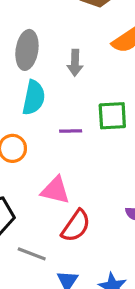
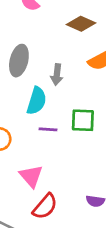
cyan semicircle: (34, 98) -> (37, 101), moved
pink triangle: (55, 190) -> (31, 176), turned 30

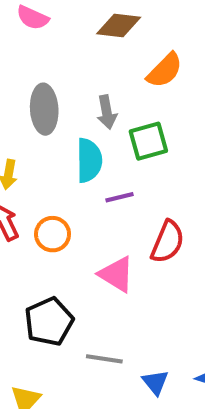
green square: (83, 120) -> (148, 141), moved
red semicircle: (45, 206) -> (168, 242), moved

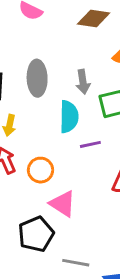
pink triangle: (116, 274) -> (63, 204), moved

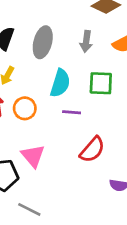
gray arrow: (83, 82) -> (86, 41), moved
orange circle: (40, 170) -> (25, 108), moved

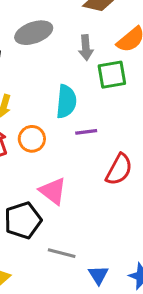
gray ellipse: (43, 42) -> (34, 33), moved, turned 68
green square: (101, 83) -> (112, 75), moved

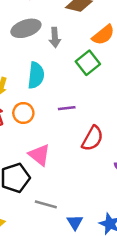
gray arrow: (86, 48) -> (55, 37), moved
green square: (112, 75) -> (88, 63), turned -30
cyan semicircle: (66, 102) -> (36, 75), moved

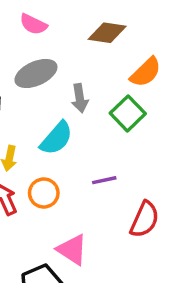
gray arrow: (55, 37) -> (80, 98), moved
cyan semicircle: (36, 75) -> (56, 138), turned 40

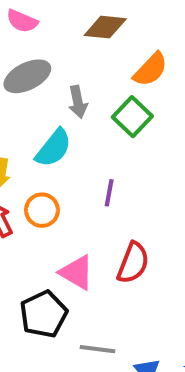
purple line: (104, 180) -> (109, 193), turned -65
red semicircle: (145, 219) -> (133, 263), moved

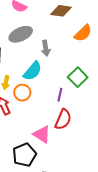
green square: (132, 117) -> (78, 77), moved
orange circle: (42, 210) -> (22, 93), moved
red semicircle: (133, 263) -> (63, 119), moved

